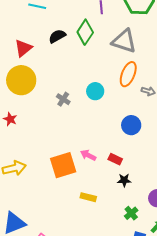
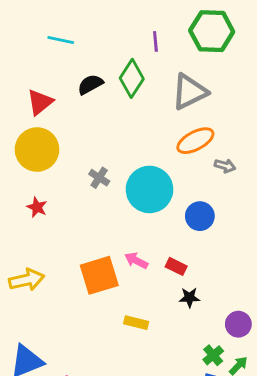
gray triangle: (124, 41) -> (189, 92), turned -44
orange ellipse: (128, 74) -> (195, 141), turned 40
cyan circle: (95, 91) -> (150, 189), moved, size x1.8
red star: (10, 119) -> (37, 207), moved
green cross: (131, 213) -> (213, 355), moved

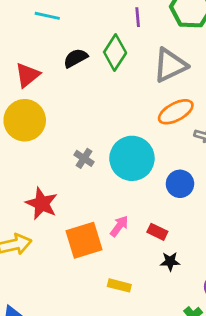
gray cross: (99, 178) -> (84, 158), moved
red star: (37, 207) -> (42, 204), moved, size x1.6
pink arrow: (136, 261) -> (119, 226), turned 100

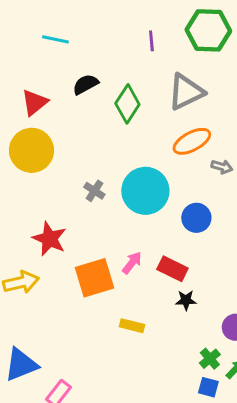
green diamond: (115, 52) -> (127, 104), moved
red rectangle: (157, 232) -> (172, 269), size x1.4

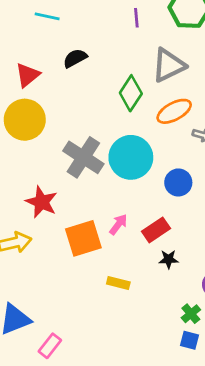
green diamond: (127, 104) -> (131, 93), moved
gray cross: (94, 191) -> (83, 157), size x2.0
red rectangle: (172, 269) -> (156, 230), turned -60

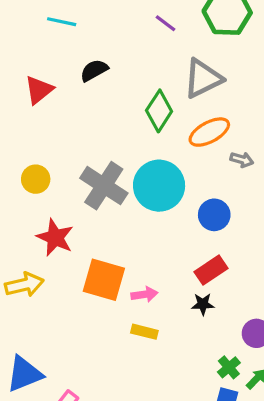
purple line: (136, 18) -> (166, 23), turned -48
yellow circle: (25, 120) -> (36, 179), moved, size x0.6
pink arrow: (118, 224) -> (144, 294), moved, turned 45
red rectangle: (156, 230) -> (211, 270), moved
orange square: (83, 238) -> (104, 280), turned 33

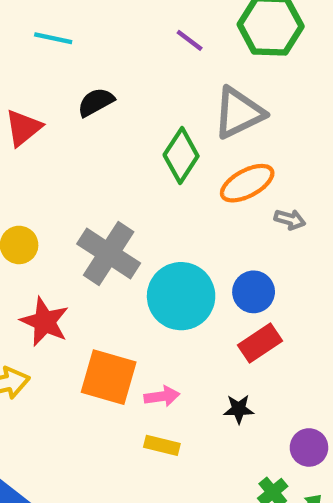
cyan circle: (159, 186) -> (181, 296), moved
red rectangle: (211, 270) -> (260, 343), moved

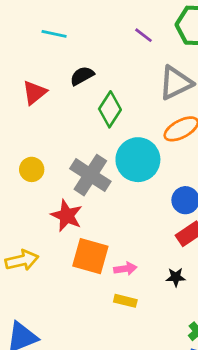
green diamond: (181, 155) -> (110, 109), moved
cyan circle: (181, 296) -> (138, 160), moved
red star: (45, 322) -> (67, 216), moved

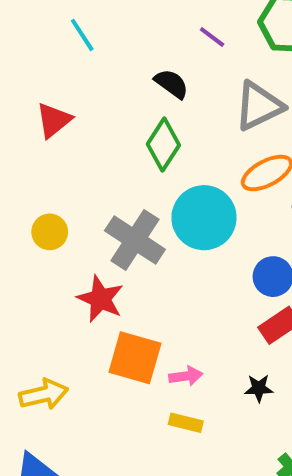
cyan line: (54, 34) -> (82, 35), turned 45
black semicircle: (82, 76) -> (171, 84), moved, turned 65
yellow arrow: (22, 260) -> (44, 394), moved

